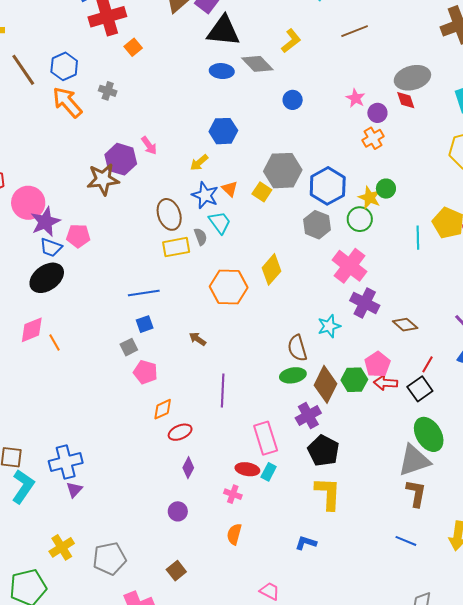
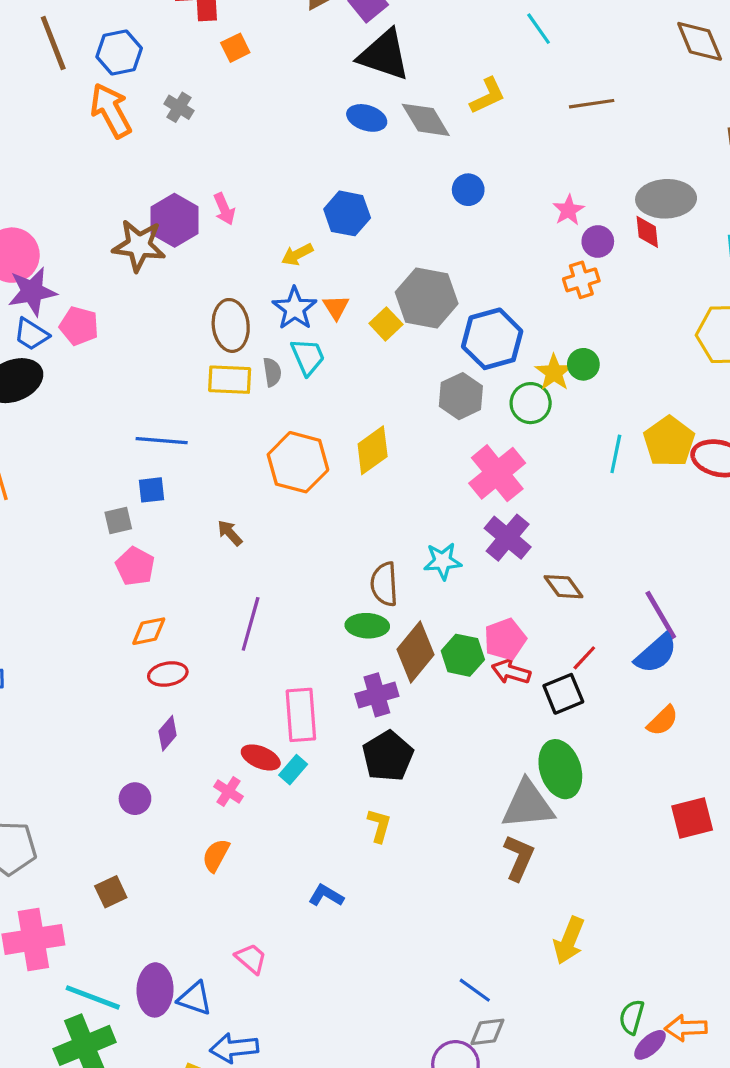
yellow L-shape: (328, 493) -> (379, 826), size x0.6
blue line: (406, 541) -> (475, 990), moved

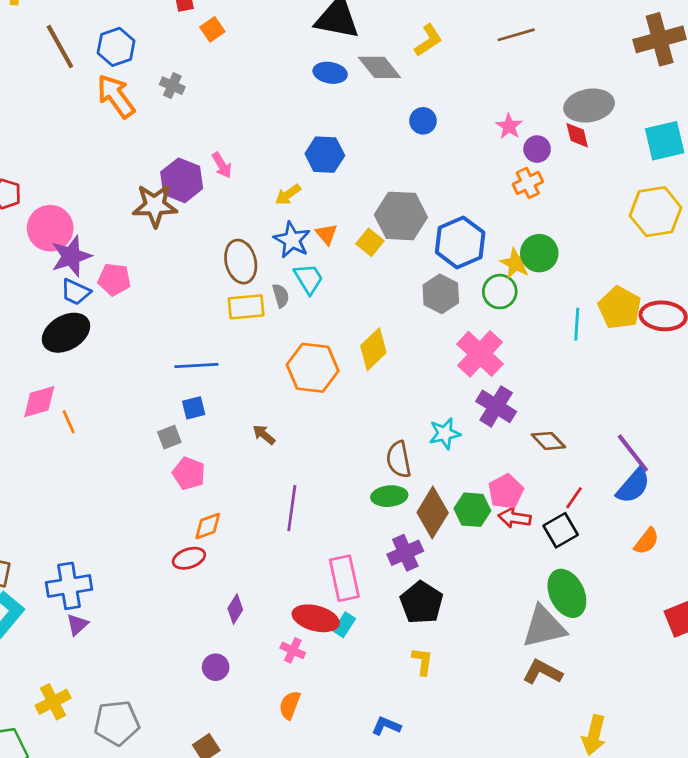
green circle: (583, 364) -> (539, 253), size x1.4
red ellipse: (168, 674) -> (189, 558), moved
red ellipse: (261, 757) -> (316, 618), size x1.4
brown L-shape: (519, 858) -> (543, 672), turned -78

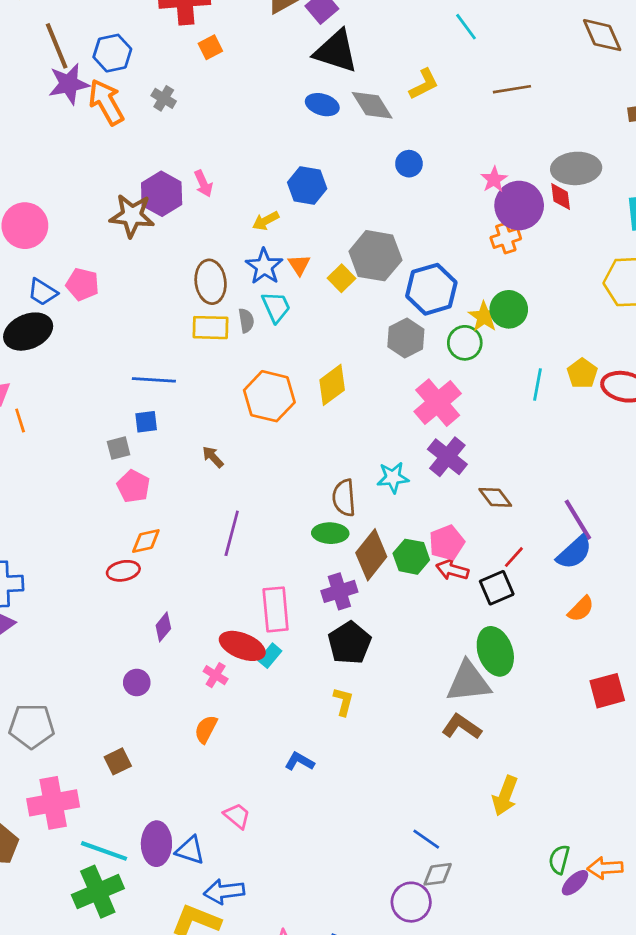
purple circle: (537, 149) -> (519, 205), size x1.8
purple star: (71, 256) -> (69, 84), moved
yellow pentagon: (620, 308) -> (582, 373), size x0.7

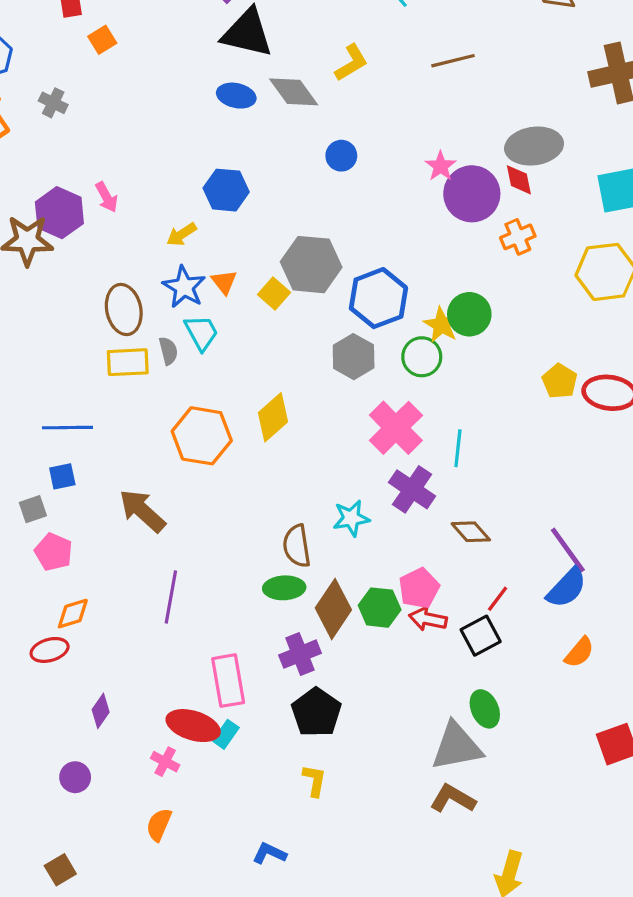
orange cross: (506, 238) -> (518, 237), moved
cyan line: (538, 384) -> (458, 448), moved
brown arrow: (213, 457) -> (142, 511), size x1.8
green ellipse: (495, 651) -> (485, 709), size x0.7

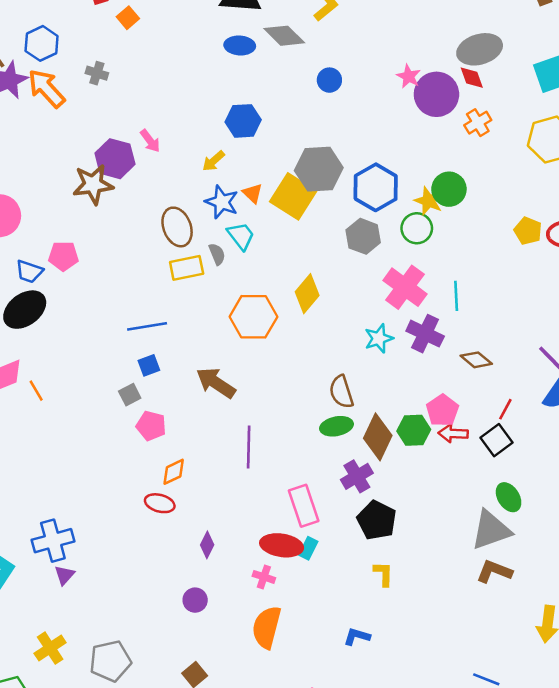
yellow square: (274, 294) -> (293, 196), size x1.8
cyan star: (351, 518) -> (379, 338), moved
red ellipse: (50, 650) -> (160, 503), turned 40
orange semicircle: (159, 825) -> (267, 627), size x1.6

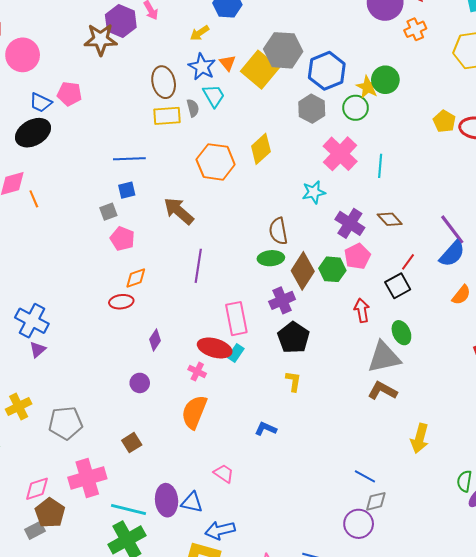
purple cross: (425, 334) -> (350, 223), moved
red arrow: (453, 433) -> (362, 310), moved, turned 70
red ellipse: (160, 503) -> (121, 302), turned -30
blue cross: (53, 541) -> (32, 321), turned 36

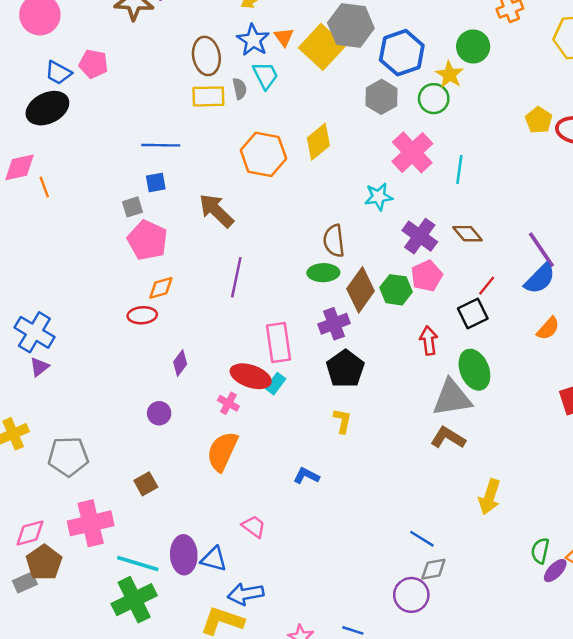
green circle: (385, 80) -> (473, 46), moved
pink pentagon: (122, 239) -> (147, 240), size x1.4
green ellipse: (401, 333) -> (474, 370), size x1.4

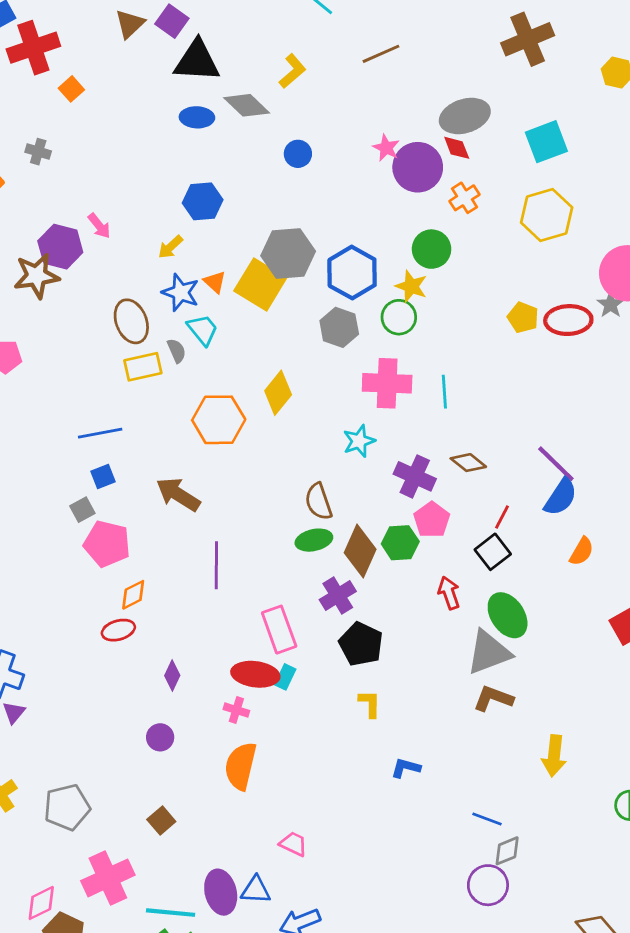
pink cross: (412, 152) -> (387, 383), turned -33
blue L-shape: (306, 476) -> (406, 768), moved

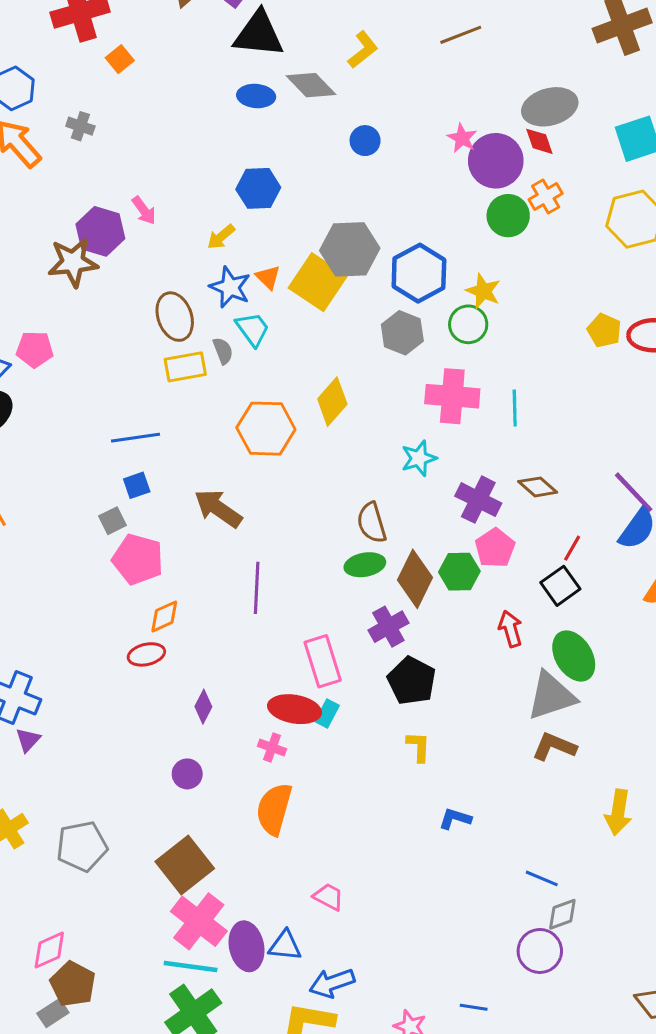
green circle: (432, 249) -> (508, 216), moved
brown square: (161, 820) -> (185, 865), size x1.8
pink cross: (108, 878) -> (199, 921), moved, turned -30

